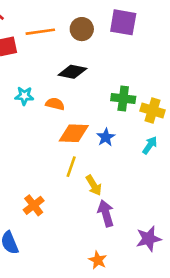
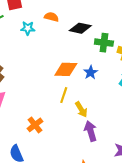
black diamond: (72, 72) -> (80, 28), moved
cyan star: (24, 96) -> (28, 28), moved
orange semicircle: (55, 104) -> (51, 17), moved

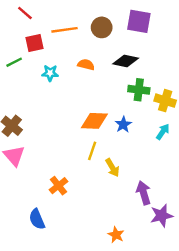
orange semicircle: (51, 17) -> (86, 65), moved
black diamond: (80, 28) -> (126, 61), moved
purple arrow: (91, 131) -> (144, 193), moved

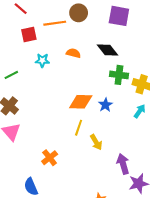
brown circle: (102, 27) -> (79, 13), moved
black diamond: (126, 61) -> (108, 50), turned 40
green line: (14, 62) -> (11, 75), moved

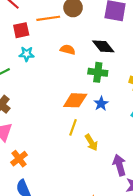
cyan star: (42, 60) -> (27, 54), moved
green cross: (119, 75) -> (98, 72), moved
orange cross: (50, 158) -> (19, 159), moved

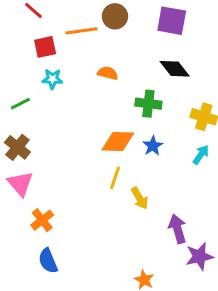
black diamond: (103, 46) -> (175, 69), moved

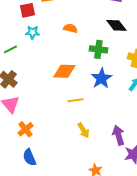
orange diamond: (118, 141) -> (64, 71), moved
blue star: (153, 146) -> (101, 78), size x1.5
yellow line: (115, 178) -> (75, 100), turned 63
yellow arrow: (140, 198) -> (83, 130), moved

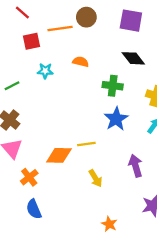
cyan star: (32, 32) -> (45, 71), moved
orange diamond: (64, 71) -> (59, 155), moved
purple arrow: (118, 135) -> (136, 166), moved

